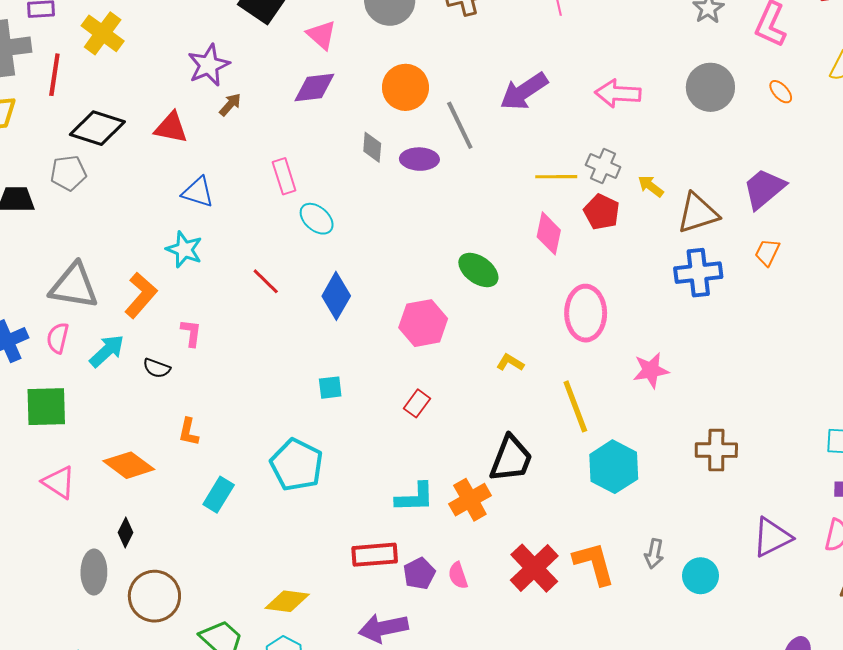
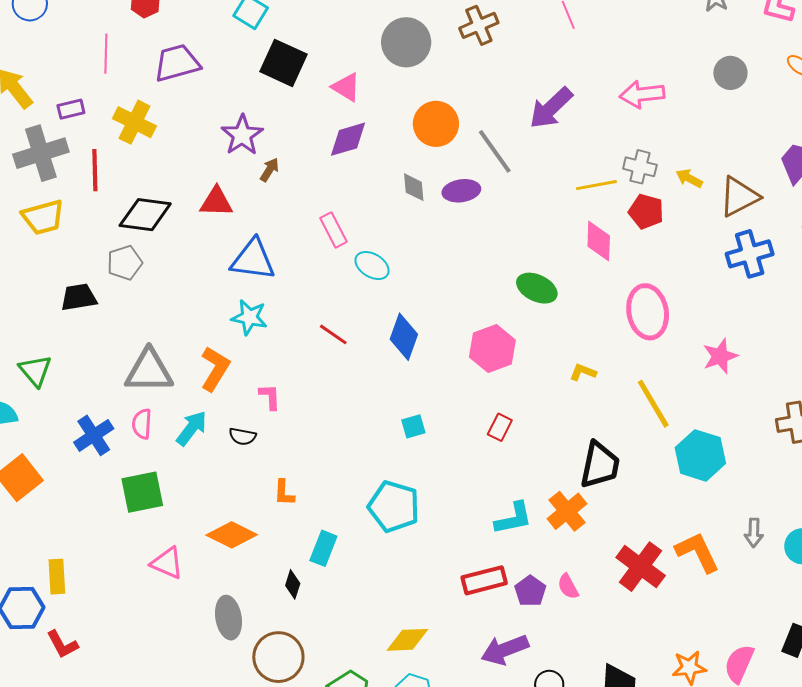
gray circle: (710, 87) -> (730, 73), size x0.7
blue triangle: (198, 192) -> (253, 260), size x1.4
black diamond: (126, 533) -> (293, 584), moved
gray ellipse: (94, 572) -> (228, 618), moved

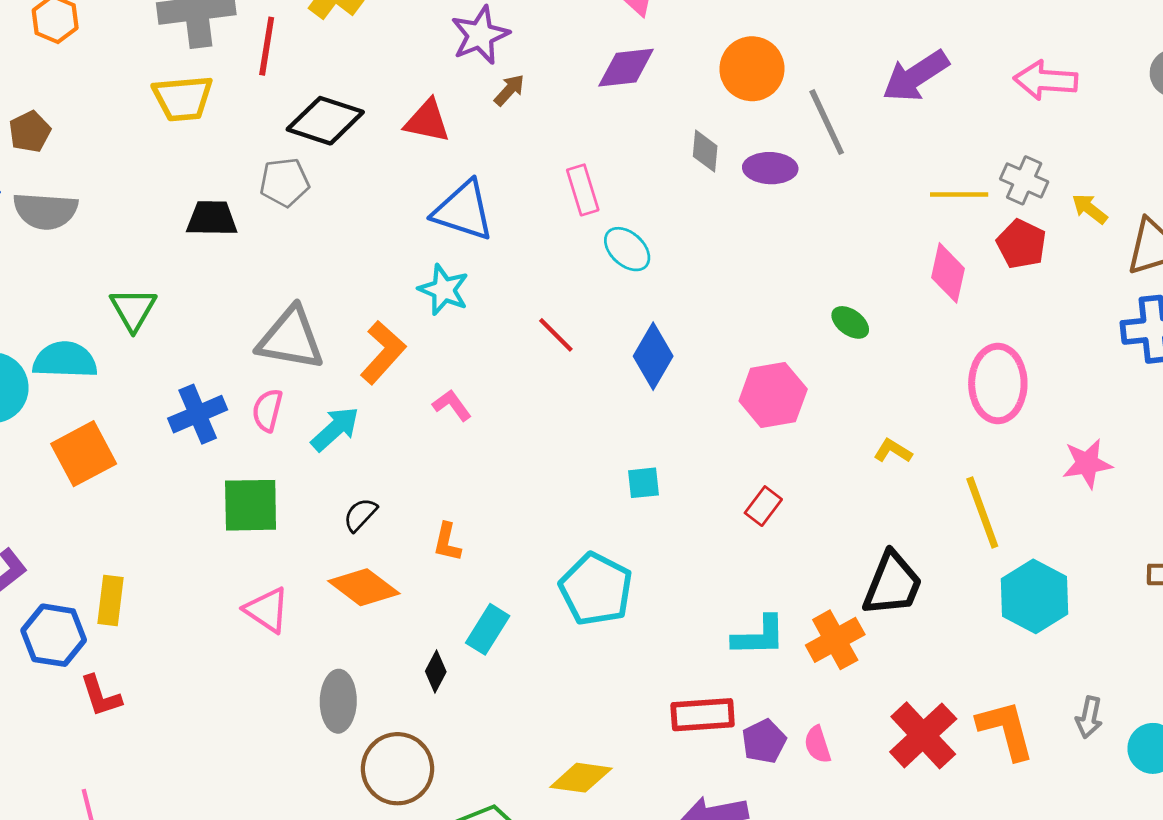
green ellipse: (537, 288) -> (850, 322), size x0.7
pink L-shape: (270, 397) -> (452, 405), turned -44
black semicircle: (243, 436) -> (360, 515), moved, turned 112

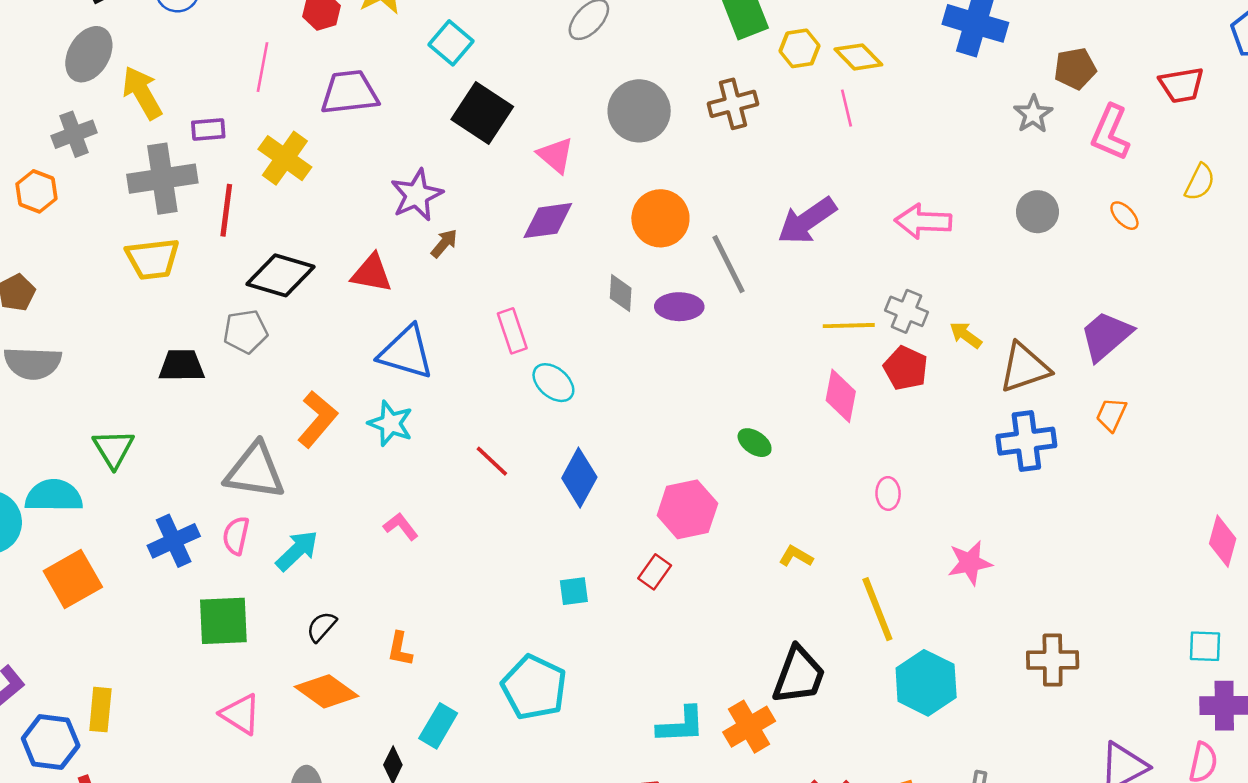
orange L-shape: (383, 352) -> (317, 419), moved
pink ellipse: (998, 384) -> (888, 493), size x0.5
red rectangle: (763, 506) -> (655, 572), moved

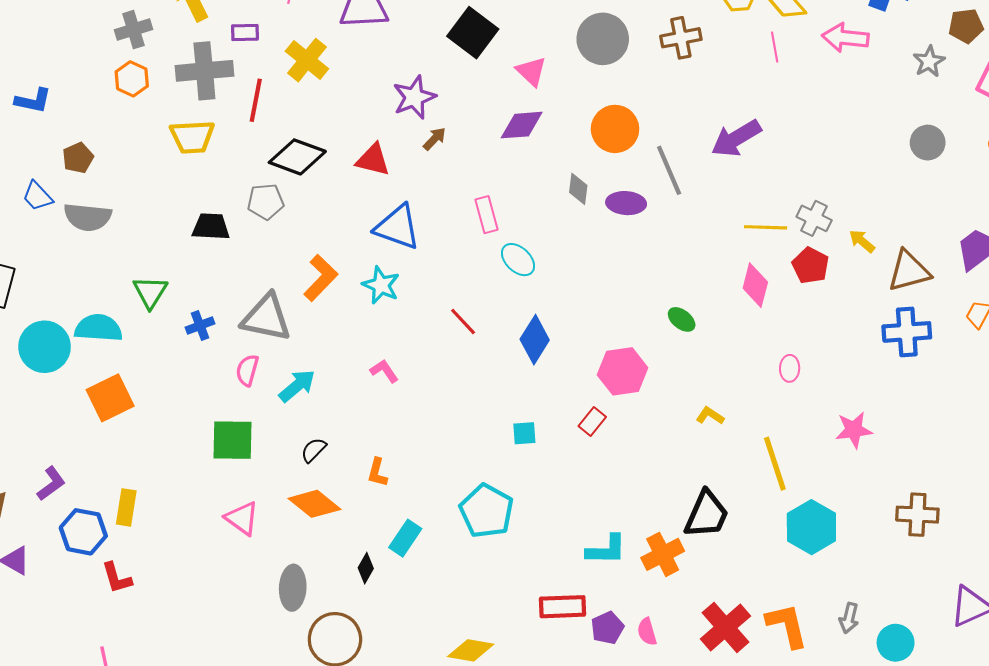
orange hexagon: (36, 191) -> (132, 79), moved
pink arrow: (923, 221) -> (845, 38), moved
blue cross: (174, 541) -> (200, 325), moved, size x0.7

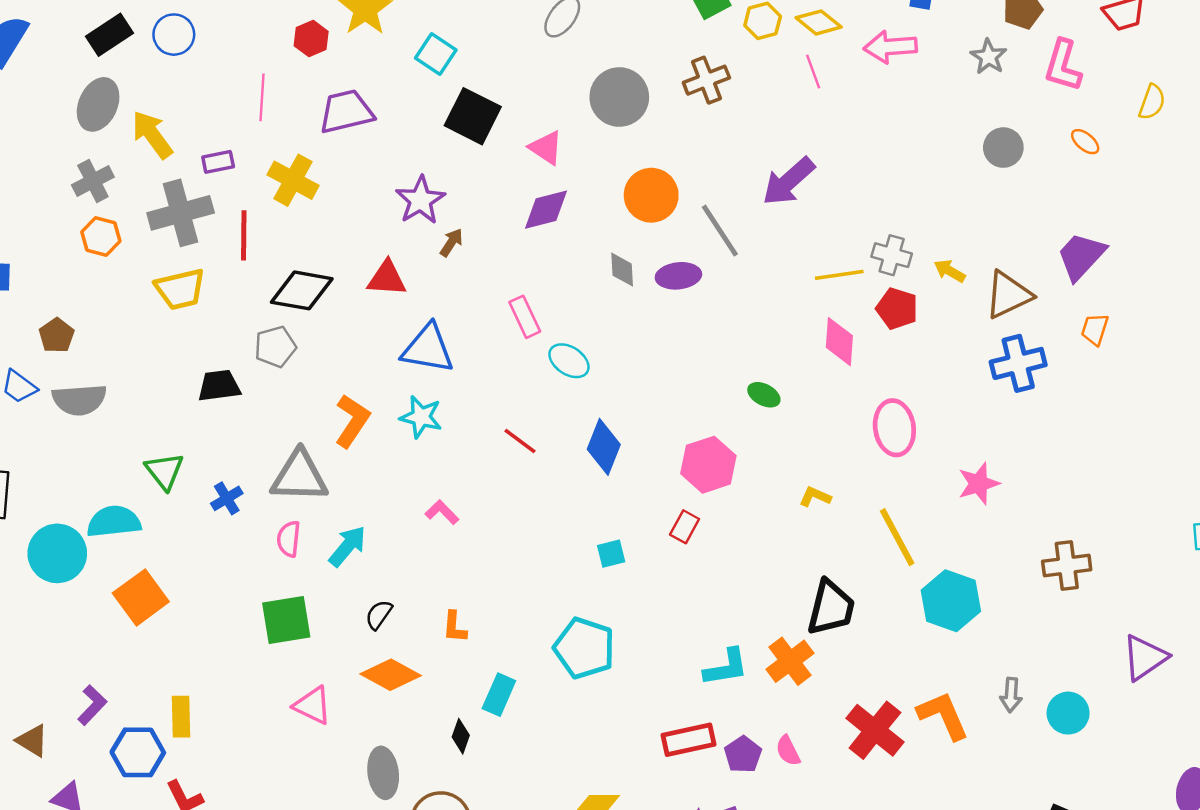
pink ellipse: (790, 368) -> (894, 428), size x1.8

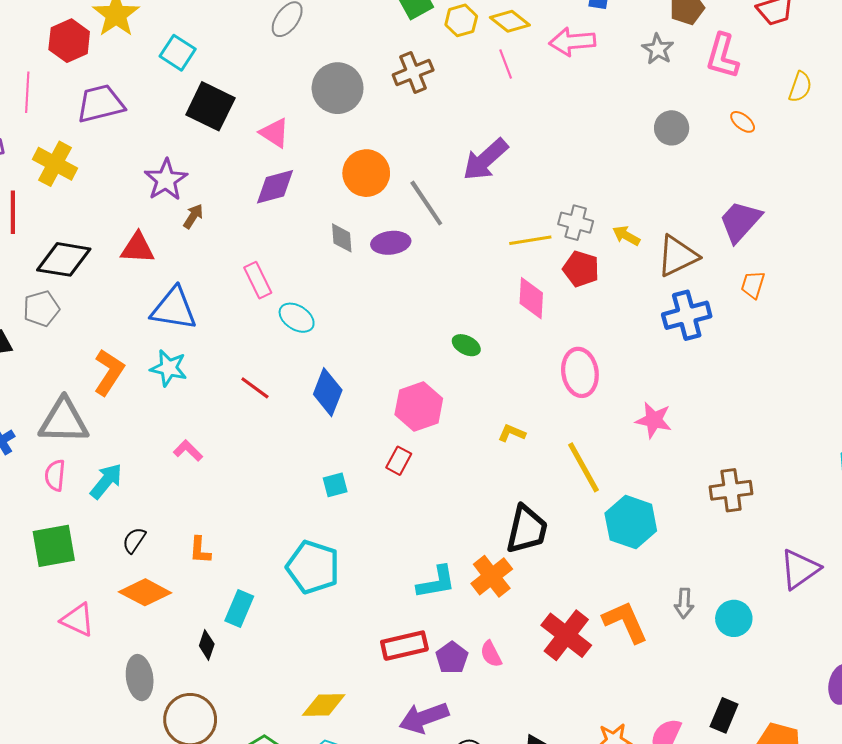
red hexagon: (311, 39) -> (69, 41), size x1.4
pink star: (979, 484) -> (654, 420), turned 30

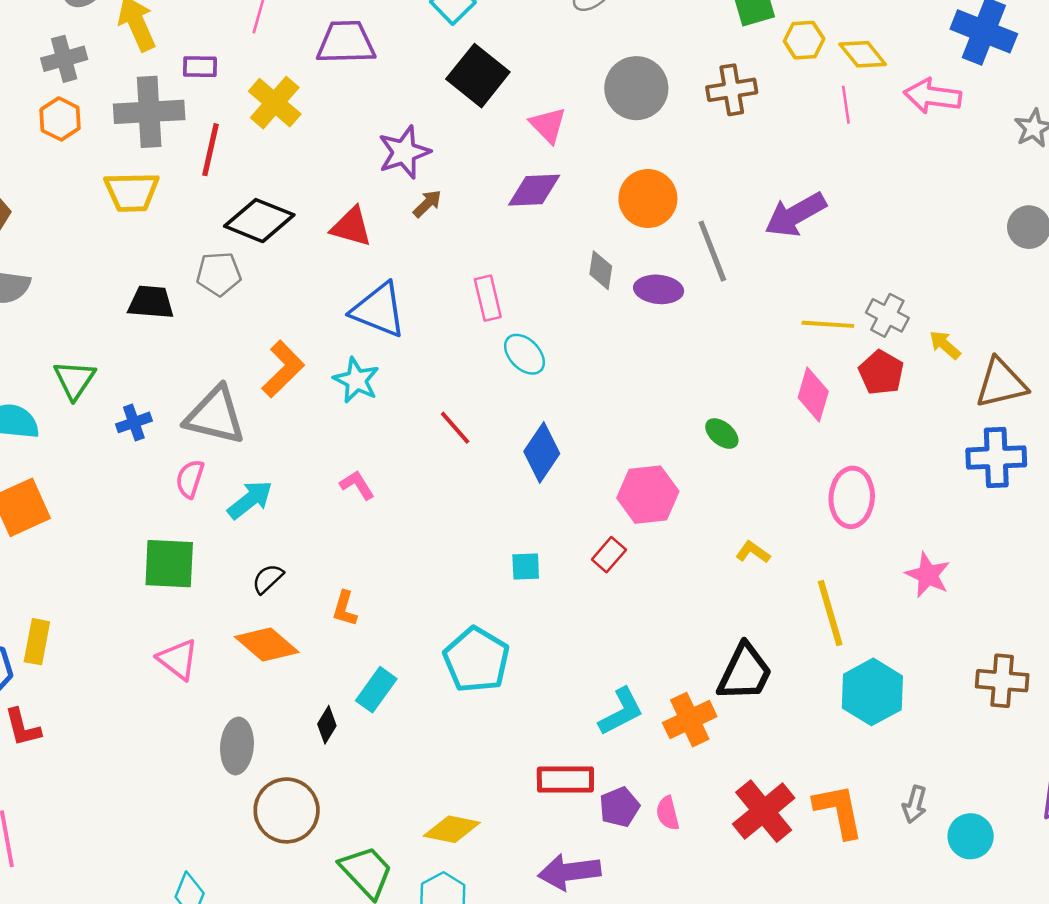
cyan L-shape: (436, 582) -> (621, 712), turned -30

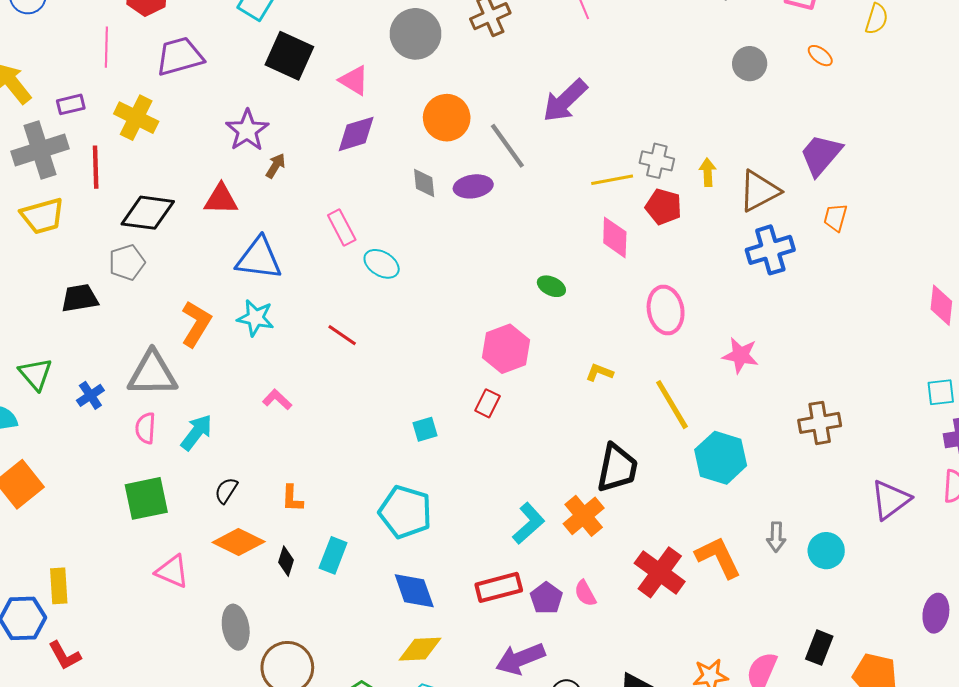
yellow arrow: (945, 345) -> (708, 172), turned 60
blue diamond: (542, 453) -> (414, 591), moved, turned -39
black diamond: (327, 725) -> (286, 561), moved

